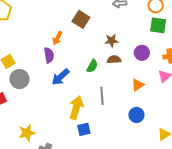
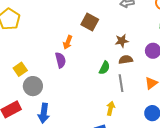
blue arrow: (60, 77) -> (44, 113), moved, turned -36
gray line: (102, 96) -> (121, 83), moved
yellow arrow: (76, 108) -> (111, 108), moved, size x0.6

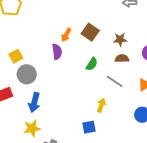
brown square: (90, 22) -> (90, 32), moved
green semicircle: (104, 68) -> (92, 64), moved
gray line: (121, 83) -> (115, 81), turned -54

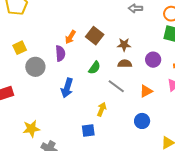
yellow square: (16, 56) -> (20, 48), moved
gray circle: (27, 74) -> (35, 67), moved
blue arrow: (34, 102) -> (67, 88), moved

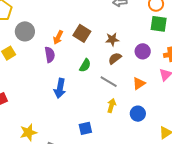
brown semicircle: (125, 64) -> (115, 58), turned -32
gray circle: (35, 67) -> (25, 31), moved
yellow arrow: (102, 109) -> (112, 105), moved

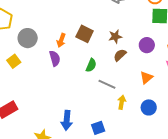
gray line: (109, 82) -> (107, 84), moved
blue arrow: (60, 88) -> (67, 120), moved

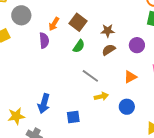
green semicircle: (91, 65) -> (79, 46), moved
yellow arrow: (122, 102) -> (101, 96), turned 56

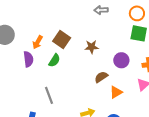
green semicircle: (79, 46) -> (54, 60), moved
brown semicircle: (109, 50) -> (101, 77), moved
gray line: (90, 76) -> (49, 95), moved, turned 36

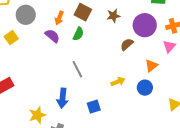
purple semicircle: (28, 59) -> (52, 36), turned -35
purple circle: (121, 60) -> (145, 25), size x1.5
orange triangle: (116, 92) -> (151, 66), moved

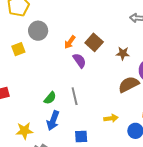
green semicircle: (78, 34) -> (50, 98), moved
purple semicircle: (52, 36) -> (79, 61), moved
brown semicircle: (127, 44) -> (129, 84), size x1.5

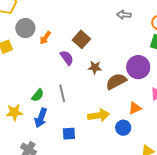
orange arrow: (70, 42) -> (45, 38), moved
brown star: (123, 53) -> (95, 67), moved
yellow arrow: (111, 118) -> (99, 115), size x1.5
yellow star: (24, 131) -> (14, 112), moved

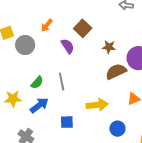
gray circle: (25, 28) -> (25, 45), moved
brown star: (95, 67) -> (109, 47), moved
blue arrow: (41, 118) -> (39, 105), turned -150
blue circle: (123, 128) -> (117, 129), moved

